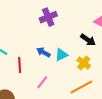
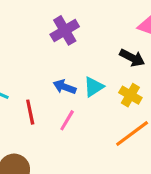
pink line: (42, 82) -> (67, 120), moved

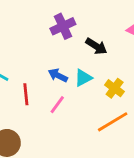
black arrow: (132, 58) -> (96, 46), moved

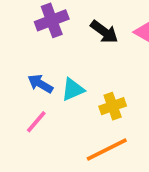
black arrow: (96, 46) -> (104, 32), moved
yellow cross: (115, 88) -> (113, 106), turned 30

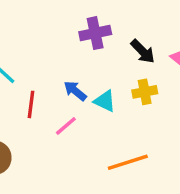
cyan triangle: (73, 89) -> (105, 101), turned 40
yellow cross: (113, 106) -> (145, 92), moved

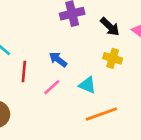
yellow cross: (145, 92) -> (113, 58), turned 30
cyan triangle: (105, 101) -> (87, 85), moved

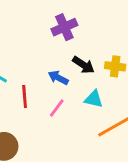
black arrow: (110, 27) -> (83, 65), moved

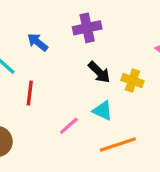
blue arrow: (58, 78) -> (38, 42), moved
pink line: (57, 108) -> (69, 126), moved

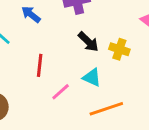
red line: (30, 93) -> (40, 65), moved

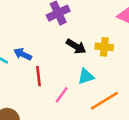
blue arrow: (31, 14) -> (23, 54), moved
cyan triangle: (92, 77) -> (86, 76), turned -30

